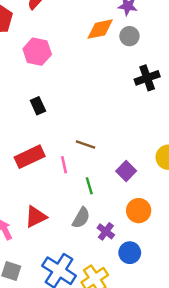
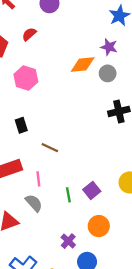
brown line: (86, 144) -> (50, 148), moved
green line: (89, 186) -> (68, 195), moved
gray semicircle: (81, 218) -> (34, 203), moved, turned -78

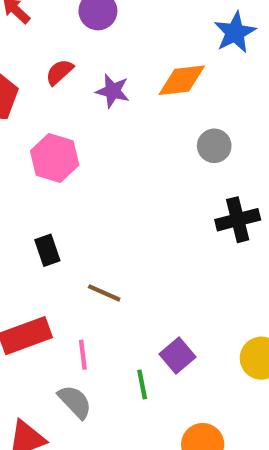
purple star: (109, 47) -> (113, 91), moved
orange diamond: (83, 64) -> (182, 80), moved
purple square: (92, 190) -> (177, 356), moved

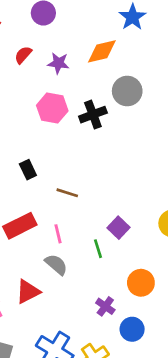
gray circle: (214, 146) -> (127, 91), size x1.4
pink hexagon: (55, 158) -> (52, 108), moved
black cross: (238, 220) -> (93, 115), moved

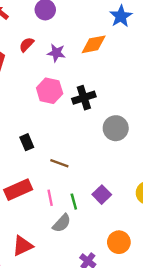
gray circle: (127, 91) -> (116, 128), moved
green line: (98, 249) -> (74, 202), moved
gray semicircle: (56, 264) -> (62, 223), moved, turned 90

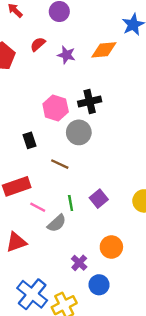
pink hexagon: (50, 91) -> (56, 108), moved
gray circle: (116, 128) -> (79, 132), moved
pink line: (50, 198) -> (38, 207), moved, turned -56

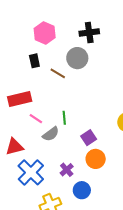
pink hexagon: (56, 108) -> (45, 33), moved
brown line: (60, 164) -> (58, 73), moved
purple square: (99, 199) -> (89, 138), moved
blue cross: (32, 294) -> (31, 172), moved

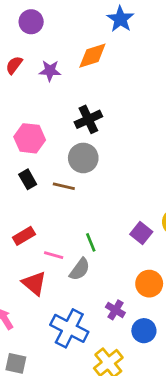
red rectangle: (20, 99) -> (24, 236), size x0.7
purple square: (89, 138) -> (141, 233), moved
red triangle: (14, 147) -> (34, 283), moved, turned -48

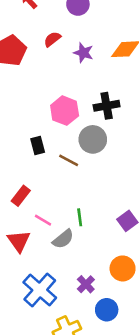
pink hexagon: (30, 138) -> (65, 111), moved
red rectangle: (24, 236) -> (21, 196), turned -36

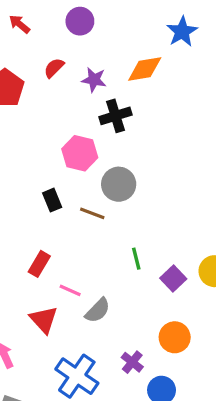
black cross: (107, 106) -> (116, 116), moved
green line: (80, 217) -> (136, 259), moved

